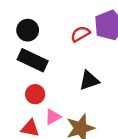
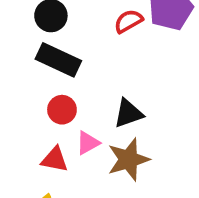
black triangle: (89, 80) -> (128, 113), moved

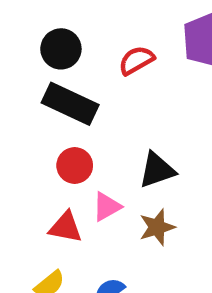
red semicircle: (128, 21) -> (136, 60), moved
brown star: (128, 159) -> (157, 227), size x0.7

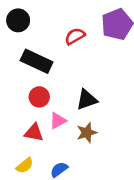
black circle: (61, 49) -> (18, 20), moved

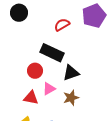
black rectangle: (37, 61) -> (52, 53), moved

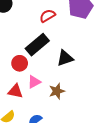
black rectangle: (52, 53) -> (37, 45), turned -65
black triangle: (71, 73) -> (65, 58), moved

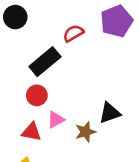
black rectangle: (37, 45) -> (45, 62), moved
black triangle: (65, 58) -> (110, 113), moved

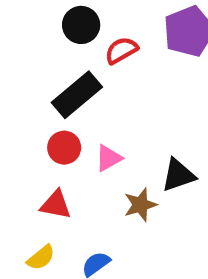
black circle: (15, 17) -> (81, 25), moved
pink triangle: (56, 120) -> (109, 158), moved

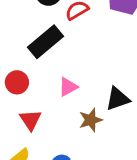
red circle: (64, 148) -> (17, 82), moved
red triangle: (56, 205) -> (30, 120), turned 45

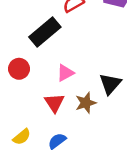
black triangle: (118, 99) -> (110, 84), turned -30
red triangle: (30, 120) -> (54, 103), moved

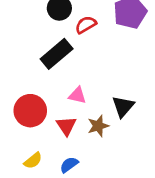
red circle: (19, 69) -> (30, 111), moved, size x1.5
pink triangle: (65, 73) -> (77, 95), turned 42

